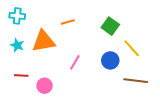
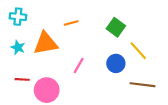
pink circle: (45, 86) -> (47, 90), size x1.5

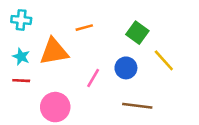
blue circle: (116, 63) -> (126, 68), moved
red line: (22, 79) -> (21, 81), moved
brown line: (142, 85) -> (137, 106), moved

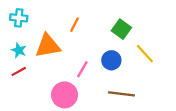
orange line: (84, 28) -> (75, 25), turned -48
red line: (21, 81) -> (19, 71), turned -32
pink circle: (55, 107) -> (64, 95), moved

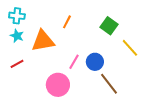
cyan star: (19, 50) -> (17, 36), moved
blue circle: (111, 60) -> (95, 62), moved
brown line: (121, 94) -> (109, 84), turned 45

